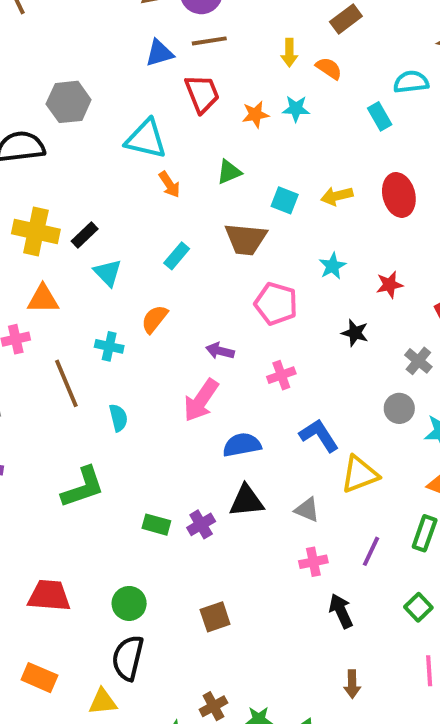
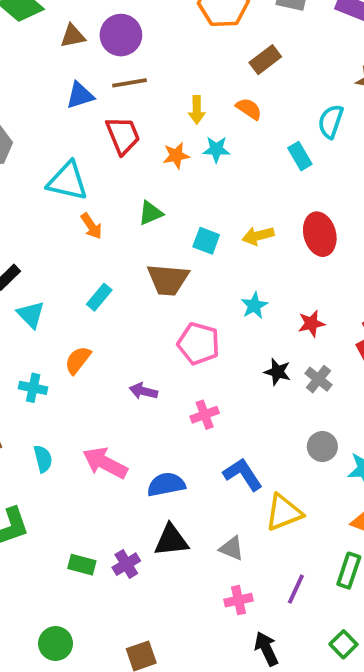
yellow arrow: (289, 53) -> (197, 110), moved
cyan semicircle: (411, 82) -> (331, 121), turned -64
gray cross: (418, 361) -> (318, 379), moved
pink arrow: (201, 400) -> (105, 463), moved, turned 84

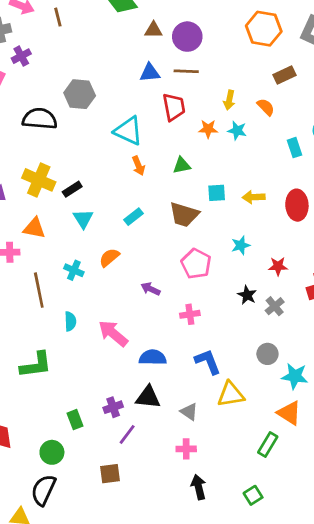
cyan square: (206, 241) -> (217, 193), turned -36
green rectangle: (82, 565) -> (75, 420), moved, turned 42
purple line: (296, 589) -> (127, 434), moved

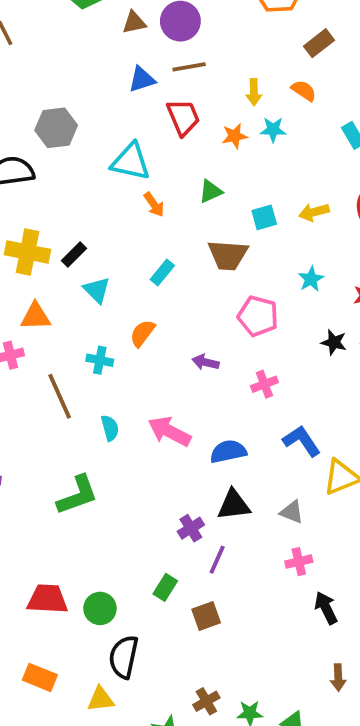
green rectangle: (75, 420) -> (165, 587), moved, turned 66
green circle: (52, 452) -> (100, 608), moved

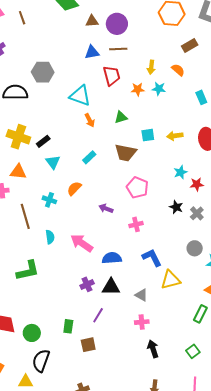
cyan star: (311, 279) -> (180, 172), moved
purple cross: (191, 528) -> (87, 284), moved
green rectangle: (165, 587) -> (68, 326), turned -32

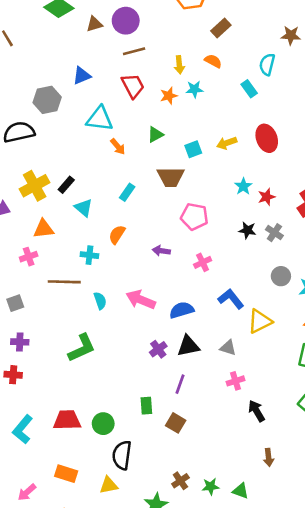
blue triangle: (92, 52) -> (82, 76), moved
yellow cross: (18, 137) -> (35, 186), turned -35
brown line: (25, 216) -> (64, 282), turned -60
brown square: (88, 345) -> (176, 423), turned -35

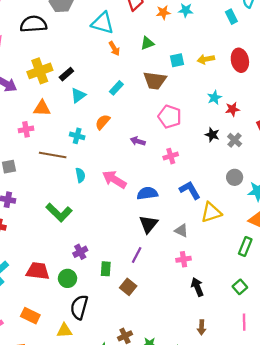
cyan triangle: (84, 208) -> (78, 95), turned 35
black triangle: (188, 346) -> (148, 224), turned -48
green L-shape: (82, 348) -> (59, 212), turned 60
purple cross: (158, 349) -> (80, 252), moved

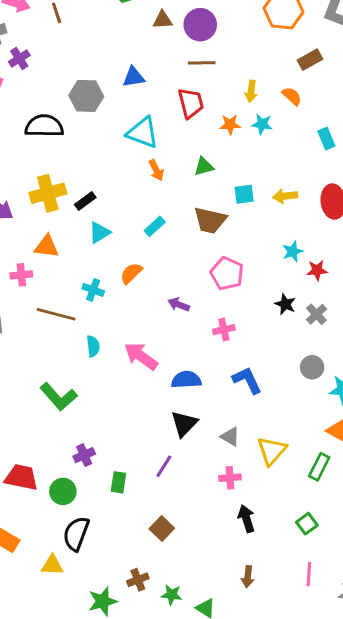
yellow triangle: (211, 212) -> (272, 451), moved, turned -35
brown square: (128, 287) -> (162, 528), moved

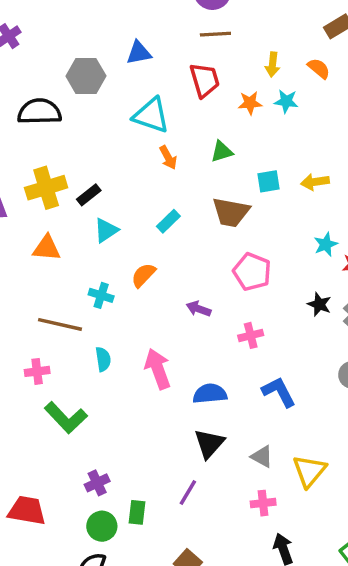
pink cross: (21, 275) -> (37, 371), moved
pink arrow: (141, 356) -> (158, 369), turned 36
green circle: (63, 491) -> (102, 526), moved

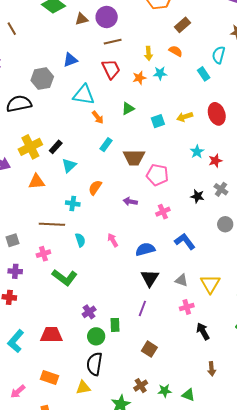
brown trapezoid: (231, 212) -> (134, 157), moved
cyan rectangle: (168, 221) -> (106, 145), moved
black star: (319, 304) -> (197, 196), moved
pink arrow: (158, 369) -> (113, 240), size x0.6

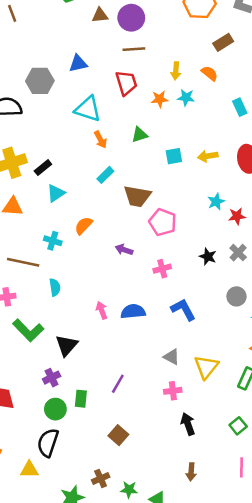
pink arrow: (113, 240) -> (102, 310), moved
black triangle: (150, 278) -> (67, 345), moved

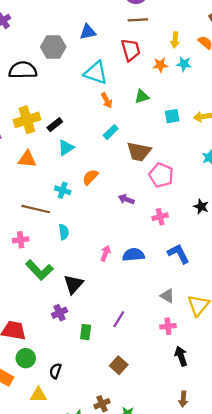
pink arrow: (102, 310) -> (105, 253), turned 40
green circle: (55, 409) -> (26, 358), moved
black semicircle: (48, 443) -> (55, 371), size x0.6

